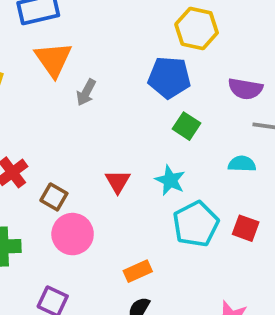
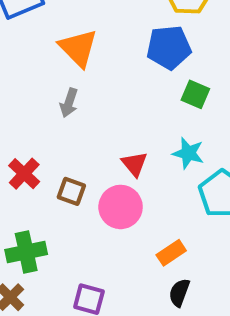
orange triangle: (53, 59) -> (78, 48), moved
gray arrow: (86, 92) -> (69, 103), moved
pink circle: (73, 234) -> (121, 207), moved

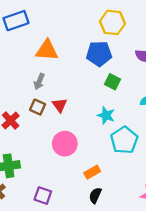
orange triangle: (78, 48) -> (47, 50), turned -45
red triangle: (134, 164) -> (60, 105), moved
brown square: (71, 191) -> (38, 107), moved

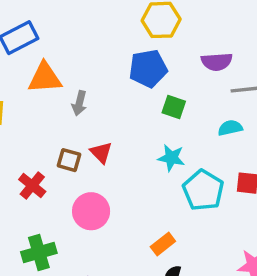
orange triangle: (47, 50) -> (45, 78), moved
gray arrow: (39, 81) -> (79, 103), moved
pink circle: (65, 144) -> (91, 211), moved

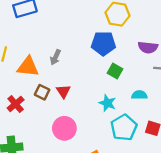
orange triangle: (45, 78) -> (28, 67), moved
cyan semicircle: (230, 128) -> (139, 95), moved
pink circle: (91, 211) -> (64, 128), moved

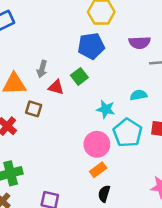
green square: (115, 71) -> (79, 76), moved, turned 32
red triangle: (63, 91) -> (56, 87), moved, turned -32
pink circle: (64, 128) -> (97, 144), moved

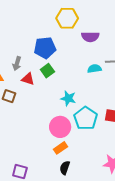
purple semicircle: (140, 43) -> (90, 37), moved
blue pentagon: (91, 46) -> (45, 48), moved
cyan semicircle: (139, 95) -> (94, 69), moved

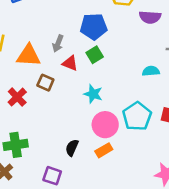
cyan semicircle: (94, 69) -> (151, 71), moved
cyan star: (68, 98) -> (93, 94), moved
black semicircle: (65, 168) -> (72, 148), moved

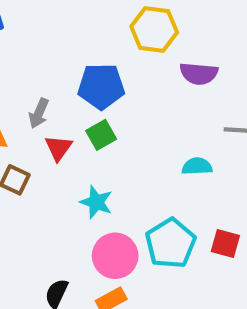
red triangle: (70, 63) -> (58, 148), turned 42

